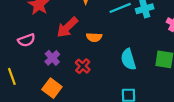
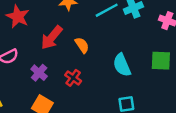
orange semicircle: (94, 37) -> (82, 45), turned -120

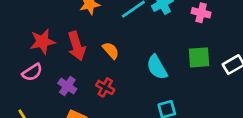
red star: (18, 17) -> (42, 42), moved, turned -30
red arrow: (52, 38) -> (77, 46), turned -50

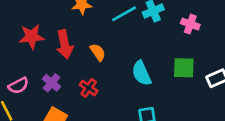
pink semicircle: (32, 72) -> (18, 86), moved

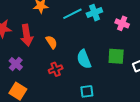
red cross: (89, 88) -> (56, 69), moved, turned 32

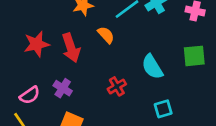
orange semicircle: (51, 42) -> (106, 35), moved

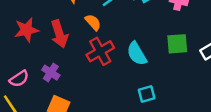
red cross: (117, 86) -> (100, 51), moved, size x1.5

